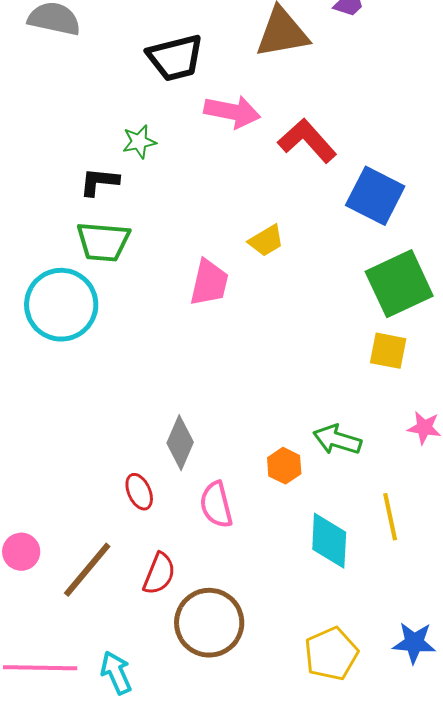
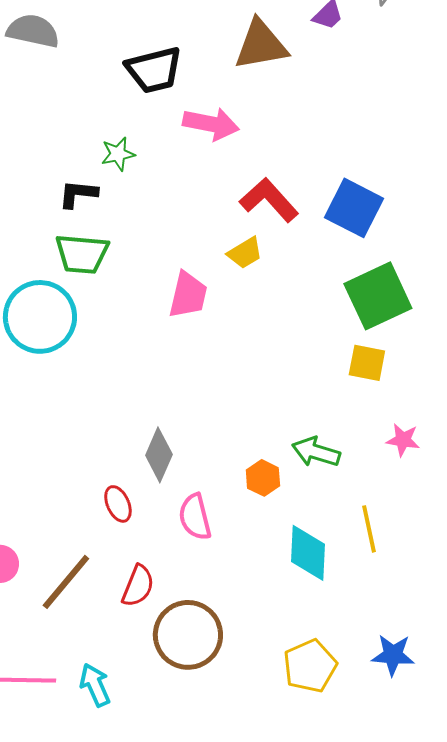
red L-shape: (307, 141) -> (269, 200), moved

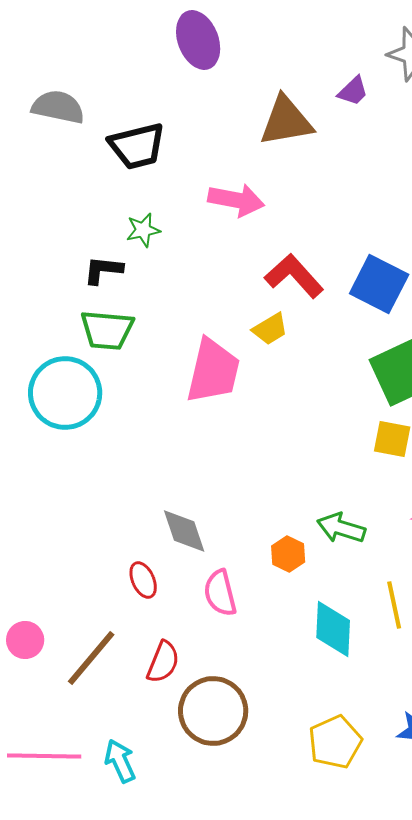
black trapezoid: (154, 70) -> (137, 146), moved
pink trapezoid: (188, 295) -> (213, 371), size x1.4
gray diamond: (159, 455) -> (184, 531), turned -42

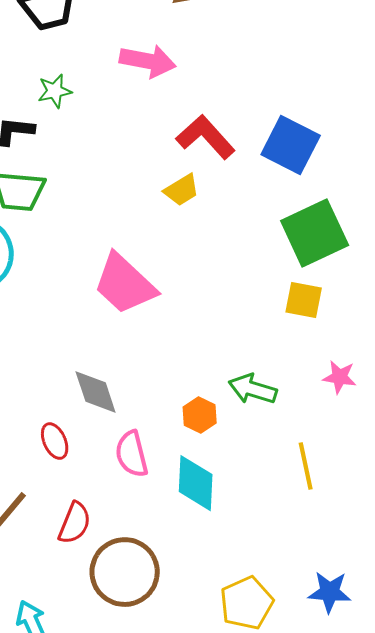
pink trapezoid: (213, 371) -> (125, 284), moved, turned 120
cyan diamond: (333, 629) -> (196, 483), moved

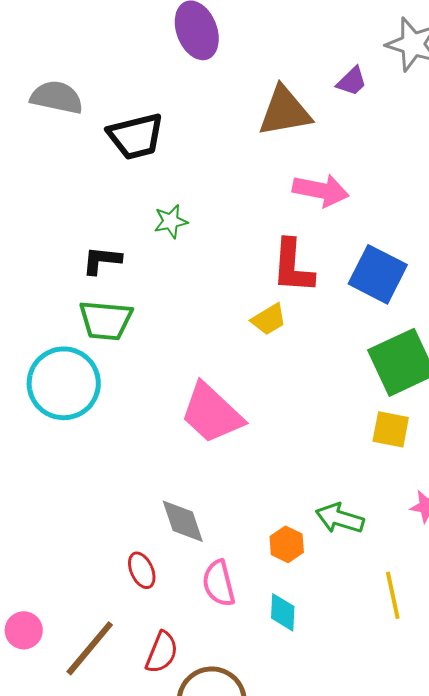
pink arrow: (148, 61) -> (321, 190), moved
green star: (55, 91) -> (171, 221), moved
red L-shape: (206, 137) -> (293, 266), turned -134
cyan diamond: (196, 483) -> (283, 612), size x0.7

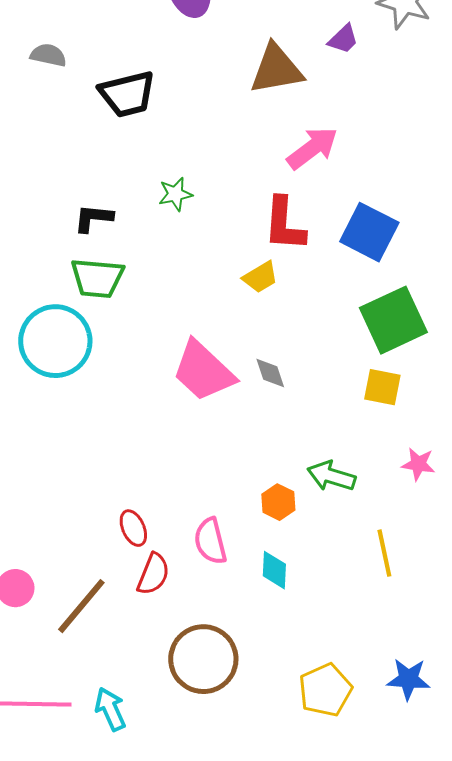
gray semicircle: (57, 97) -> (48, 55), size x0.7
pink arrow: (321, 190) -> (312, 148), turned -48
green star: (171, 221) -> (175, 194), moved
gray diamond: (183, 521) -> (270, 373), moved, size x0.7
red semicircle: (162, 652) -> (153, 574), moved

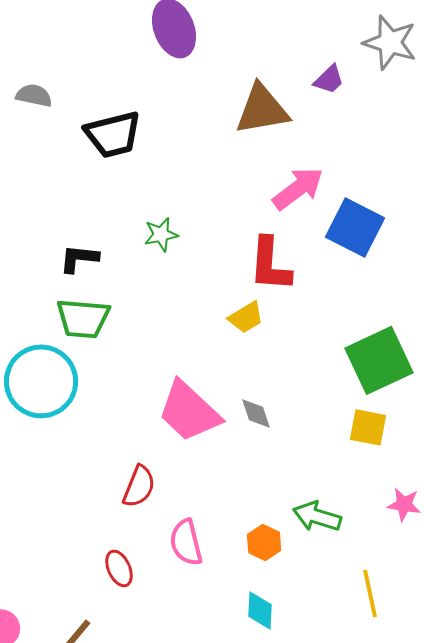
blue square: (369, 232) -> (355, 227), moved
pink semicircle: (210, 541) -> (186, 542), moved
red semicircle: (153, 574) -> (139, 486), moved

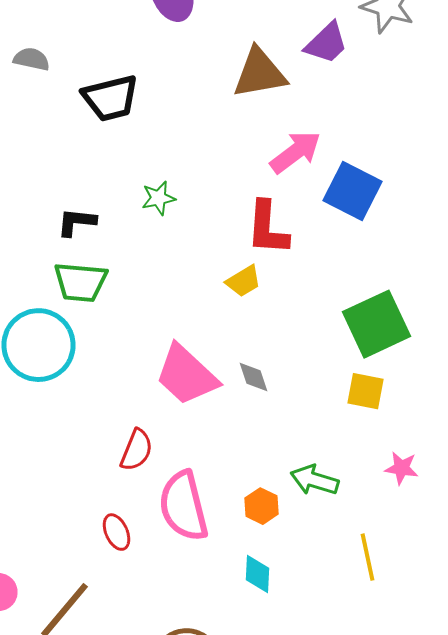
purple trapezoid: (329, 79) -> (326, 43), size x1.4
pink semicircle: (186, 542) -> (184, 506), size x1.5

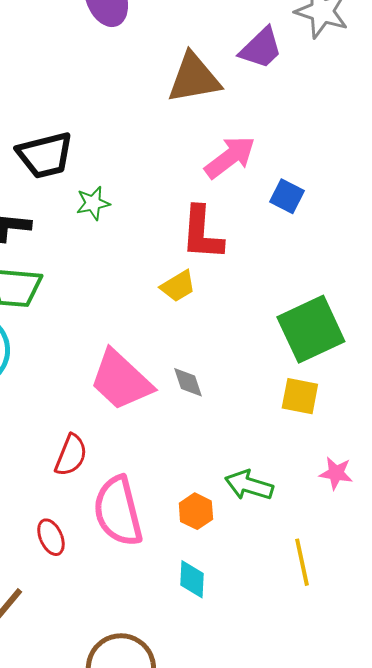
black trapezoid: (110, 98) -> (45, 155), moved
blue square: (352, 191) -> (287, 196), size x0.6

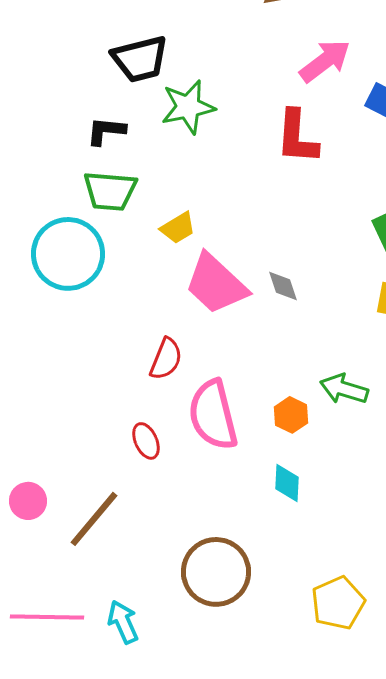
green star: (93, 203) -> (188, 107), size x1.6
yellow trapezoid: (178, 286) -> (178, 228), moved

